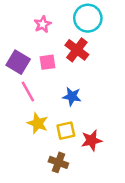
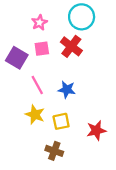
pink square: (47, 62) -> (42, 49), moved
pink line: (28, 92) -> (37, 85), moved
red star: (91, 140) -> (96, 130), moved

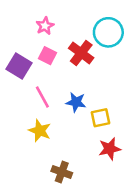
cyan circle: (82, 17) -> (108, 32), moved
pink square: (42, 49) -> (48, 56), turned 35
yellow square: (61, 121) -> (101, 118), moved

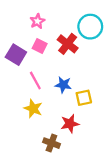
red star: (110, 149) -> (70, 124), moved

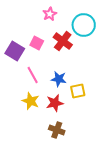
pink star: (37, 21) -> (50, 14), moved
red star: (70, 124) -> (55, 103), moved
brown cross: (51, 143) -> (57, 130), moved

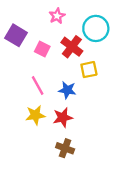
purple square: (15, 51) -> (16, 35), moved
yellow square: (78, 91) -> (89, 70), moved
yellow star: (31, 101) -> (35, 115), turned -30

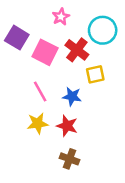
pink square: (42, 49) -> (45, 52), size x1.5
red star: (63, 117) -> (67, 126), turned 30

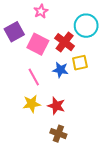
pink star: (61, 17) -> (41, 11), moved
purple square: (17, 38) -> (14, 32), turned 30
blue star: (72, 96) -> (60, 70), moved

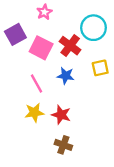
yellow square: (80, 63) -> (100, 68), moved

